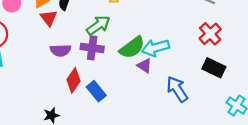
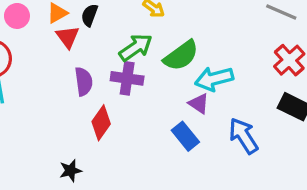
green semicircle: (132, 48) -> (181, 56), moved
purple semicircle: (61, 50) -> (84, 81), turned -96
blue rectangle: (96, 91) -> (185, 136), moved

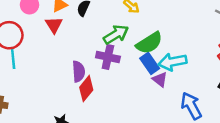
red triangle: (68, 37) -> (54, 25), moved
purple semicircle: (84, 81) -> (79, 71), moved
blue rectangle: (185, 136) -> (150, 63), moved

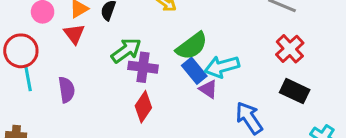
green arrow: (116, 34) -> (126, 50), moved
purple semicircle: (79, 71) -> (67, 90), moved
red diamond: (86, 89) -> (143, 107), moved

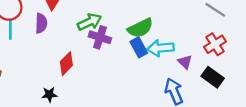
purple triangle: (208, 89) -> (185, 62), moved
purple semicircle: (67, 90) -> (41, 23), moved
red diamond: (143, 107) -> (66, 64), moved

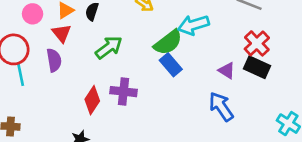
purple cross: (100, 37) -> (123, 92), moved
cyan arrow: (160, 48) -> (193, 25), moved
black rectangle: (213, 77) -> (257, 67), moved

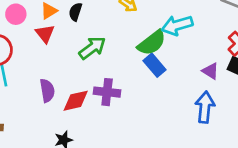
purple semicircle: (54, 60) -> (47, 91), moved
red diamond: (92, 100) -> (76, 101), turned 44
blue arrow: (221, 107) -> (205, 107), turned 40

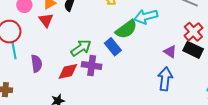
green arrow: (92, 48) -> (81, 48), moved
blue rectangle: (154, 65) -> (113, 47), moved
purple semicircle: (47, 91) -> (36, 64), moved

